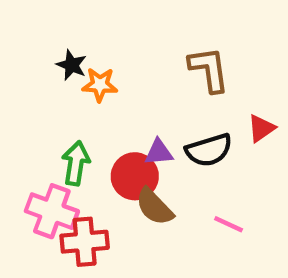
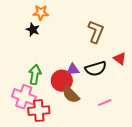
brown L-shape: (209, 69) -> (96, 32), turned 30
orange star: (100, 85) -> (41, 13), moved
red triangle: (261, 128) -> (120, 59), turned -48
pink line: (229, 224) -> (105, 103), turned -48

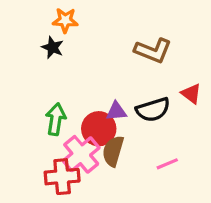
brown L-shape: (96, 32) -> (153, 51), turned 90
brown semicircle: (71, 95) -> (113, 151), turned 60
pink cross: (24, 97) -> (81, 154), moved, turned 30

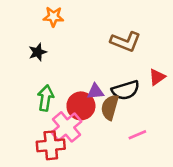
black star: (52, 47) -> (38, 52), moved, turned 30
red triangle: (191, 94) -> (157, 77), turned 48
brown semicircle: (113, 151) -> (110, 107), moved

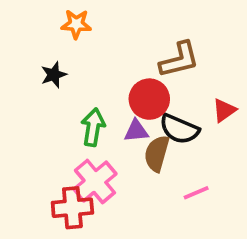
brown L-shape: (126, 42) -> (179, 60), turned -36
black semicircle: (126, 90) -> (179, 129), turned 40
green arrow: (46, 98) -> (93, 127), moved
red circle: (81, 106) -> (149, 99), moved

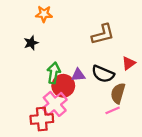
red circle: (149, 99) -> (63, 86), moved
brown semicircle: (157, 153) -> (118, 93), moved

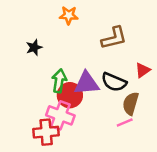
orange star: (44, 14) -> (69, 15), moved
purple triangle: (78, 75) -> (87, 83), size x1.6
pink cross: (55, 104) -> (60, 115), turned -30

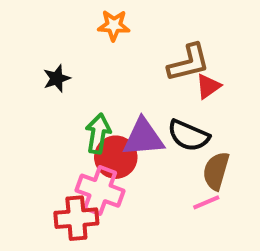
red triangle: (143, 70) -> (208, 86), moved

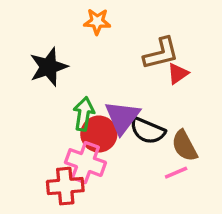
black star: (57, 78) -> (48, 67), size x1.6
black semicircle: (189, 136) -> (148, 131), moved
purple triangle: (143, 137) -> (122, 117), turned -48
brown semicircle: (216, 171) -> (184, 146), turned -44

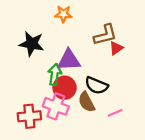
black star: (48, 67) -> (32, 44), turned 30
purple triangle: (122, 117) -> (69, 60), moved, turned 50
brown semicircle: (184, 146) -> (87, 102), moved
red cross: (65, 186) -> (29, 116), moved

